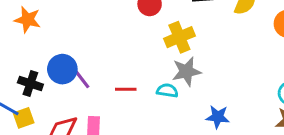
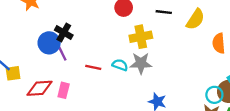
black cross: (30, 83) -> (64, 33), moved
cyan semicircle: (167, 91) -> (120, 65), moved

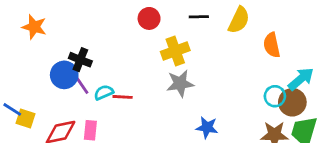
cyan semicircle: (120, 65) -> (104, 92), moved, turned -35
yellow square: (13, 73) -> (26, 119), turned 35
cyan circle: (214, 95) -> (275, 96), moved

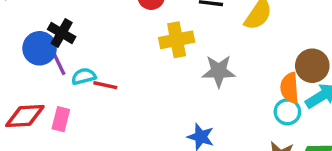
orange semicircle: (272, 45) -> (290, 88), moved
gray star: (180, 83) -> (219, 71), moved
brown circle: (292, 102) -> (312, 66), moved

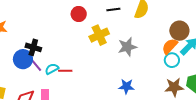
orange semicircle: (290, 88) -> (170, 46), turned 60

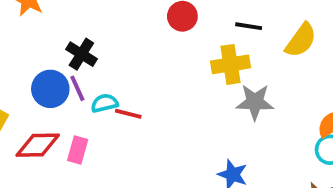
yellow cross: (99, 35) -> (231, 64), moved
blue circle: (23, 59) -> (50, 89), moved

